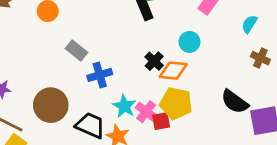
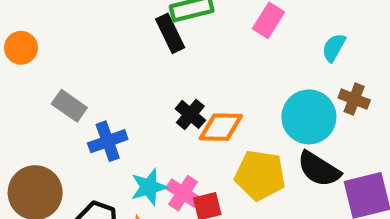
cyan circle: (189, 42) -> (309, 117), moved, size x1.6
yellow pentagon: (176, 103) -> (260, 175), moved
cyan star: (124, 106) -> (149, 187), turned 30

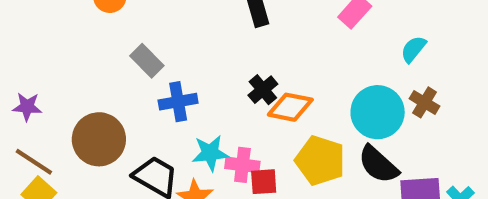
pink cross: (183, 193) -> (242, 165), turned -36

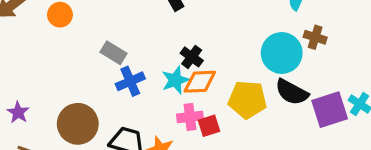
gray rectangle: (147, 61) -> (114, 53), moved
purple star: (27, 107) -> (18, 112), turned -30
orange diamond: (290, 107) -> (200, 82), moved
cyan star: (210, 153) -> (175, 80), moved

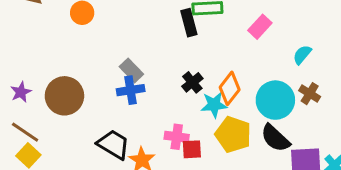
gray rectangle: (114, 53) -> (131, 70), moved
cyan star: (175, 80) -> (214, 105), moved
orange diamond: (200, 82) -> (230, 88), moved, turned -64
brown circle: (78, 124) -> (64, 96), moved

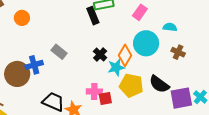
cyan semicircle: (302, 55) -> (170, 27), turned 64
blue cross: (131, 90) -> (34, 65), moved
cyan circle: (275, 100) -> (146, 43), moved

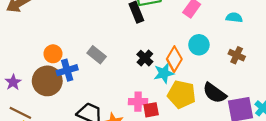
orange circle: (22, 18) -> (53, 54), moved
cyan semicircle: (170, 27) -> (234, 18), moved
cyan circle: (146, 43) -> (199, 45), size x0.7

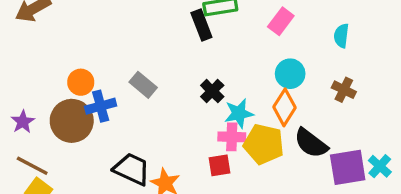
cyan semicircle: (234, 18) -> (341, 36), turned -91
orange diamond: (174, 59) -> (285, 107), moved
pink cross: (138, 102) -> (232, 137), moved

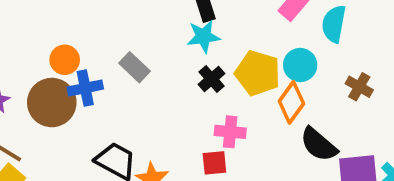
cyan semicircle: (341, 36) -> (334, 24), moved, size x1.4
cyan star: (239, 113) -> (203, 36), moved
yellow pentagon: (264, 144) -> (258, 73), moved

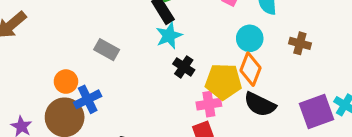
gray rectangle: (134, 67) -> (107, 50), moved
yellow pentagon: (258, 73) -> (223, 82), moved
black semicircle: (319, 144) -> (260, 104), moved

